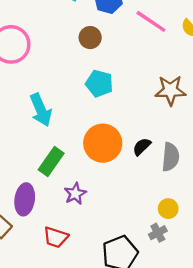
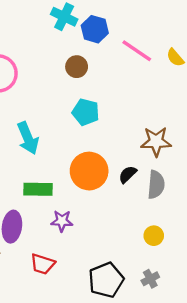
brown star: (170, 90) -> (156, 142), moved
green rectangle: (51, 162) -> (38, 189), turned 56
purple star: (75, 194) -> (62, 221), turned 30
gray cross: (158, 233) -> (150, 279), moved

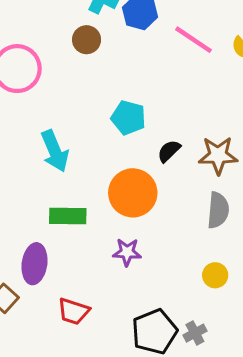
brown circle: (77, 67) -> (87, 40), moved
black semicircle: (128, 174) -> (169, 151), moved
purple star: (62, 221) -> (127, 252), moved
gray cross: (150, 279) -> (195, 333), moved

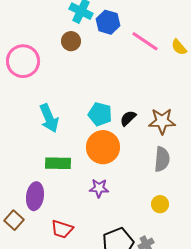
cyan pentagon: (128, 118) -> (100, 114), moved

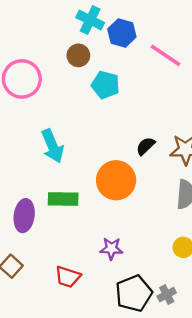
cyan pentagon: (100, 114) -> (105, 85), moved
purple star: (99, 188) -> (111, 249), moved
purple ellipse: (35, 196) -> (24, 216), moved

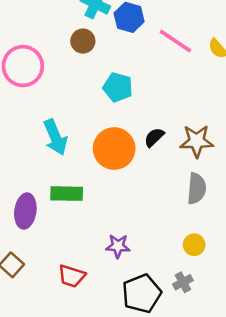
cyan pentagon: (105, 85) -> (118, 87), moved
orange circle: (116, 180) -> (114, 149), moved
gray cross: (167, 295) -> (183, 282), moved

